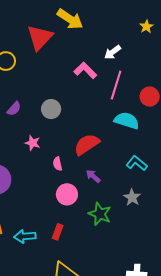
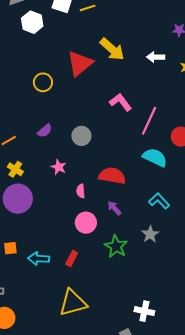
white arrow: (113, 52) -> (156, 57), moved, turned 30
red semicircle: (87, 144) -> (112, 176), turned 36

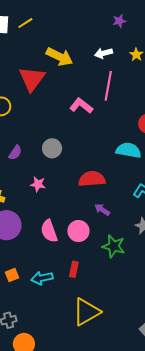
pink line: (149, 121) -> (108, 86), moved
pink semicircle: (81, 191) -> (49, 231), moved, size x1.6

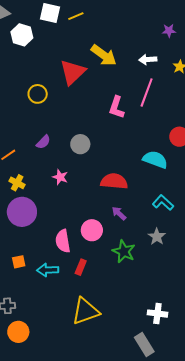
pink L-shape: (81, 106) -> (116, 107), turned -120
pink semicircle: (49, 231) -> (63, 241), moved

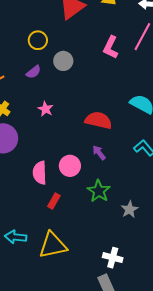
yellow circle: (38, 94) -> (38, 40), moved
gray circle: (80, 144) -> (63, 61), moved
gray star: (157, 237) -> (129, 209), moved
cyan arrow: (48, 270) -> (16, 237), moved
white cross: (157, 314) -> (113, 258), moved

